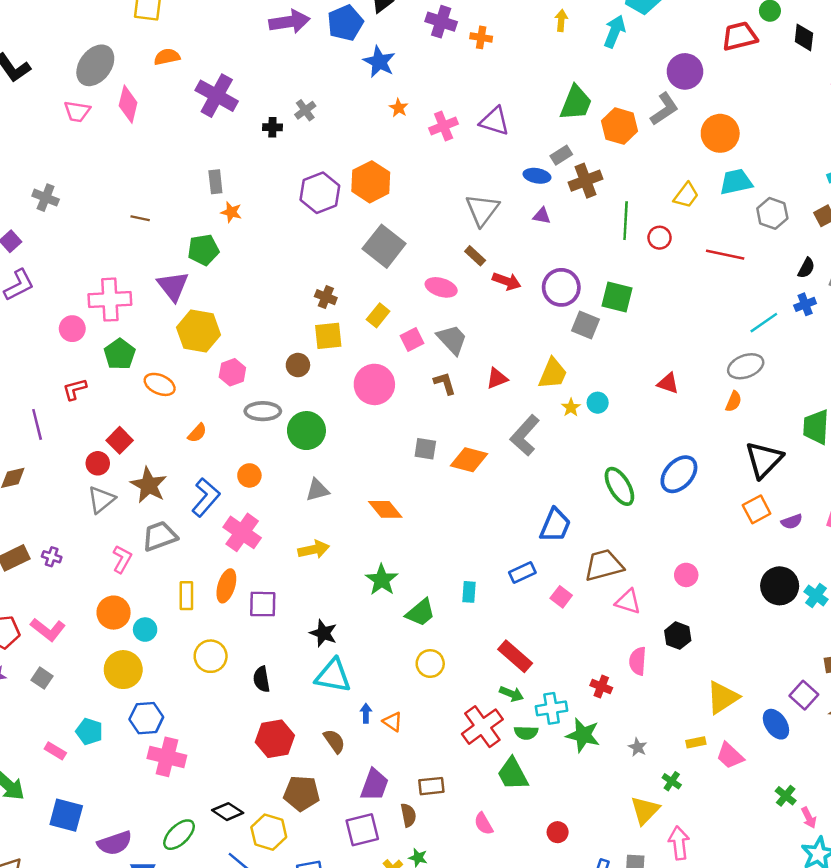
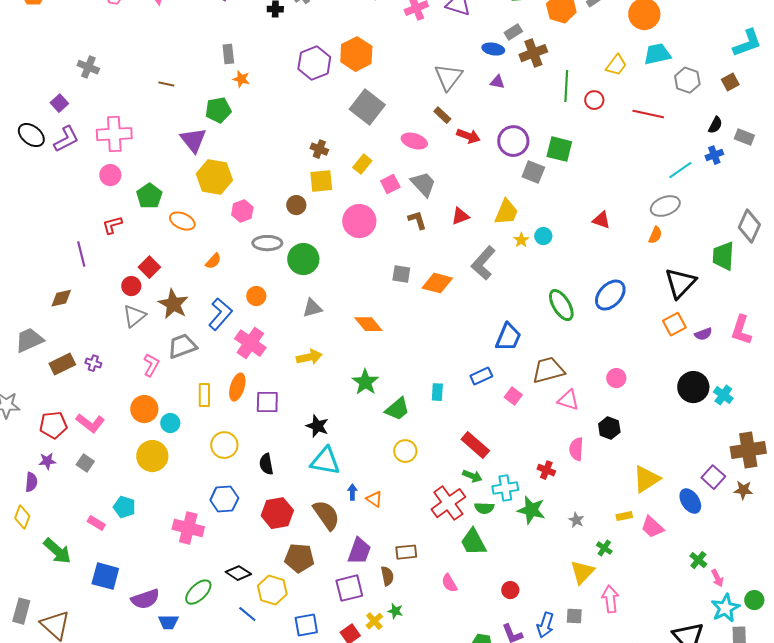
pink cross: (110, 300) -> (114, 134), moved
blue hexagon: (146, 718) -> (224, 499), moved
brown semicircle: (334, 741) -> (326, 515), size x1.5

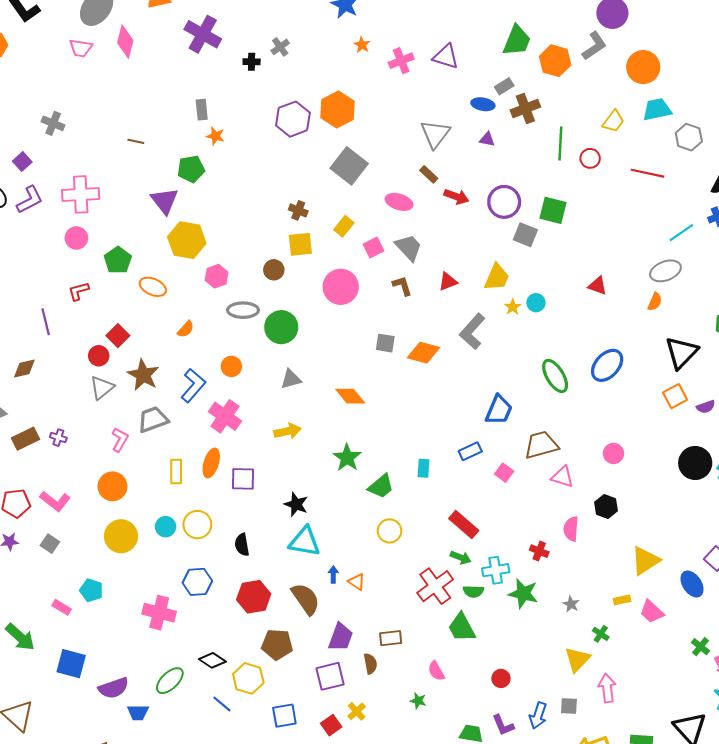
cyan circle: (170, 423) -> (166, 527), moved
green star: (395, 611) -> (418, 701), moved

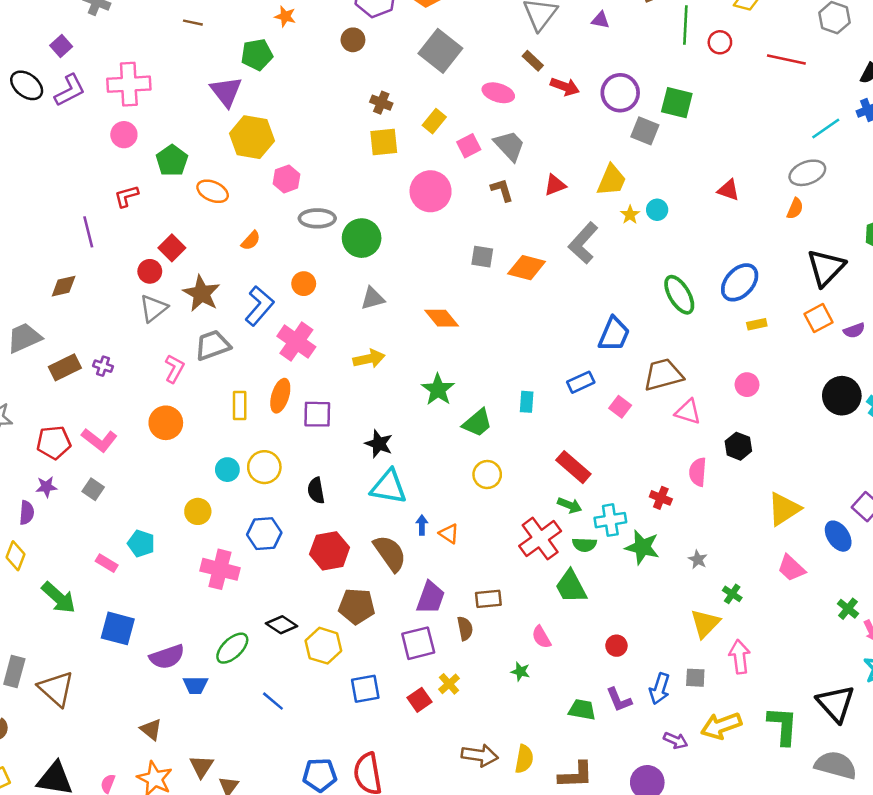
brown circle: (274, 270) -> (353, 40), moved
yellow circle: (121, 536) -> (198, 511), moved, size x0.7
yellow rectangle: (622, 600) -> (757, 324), moved
blue line: (222, 704) -> (273, 701), moved

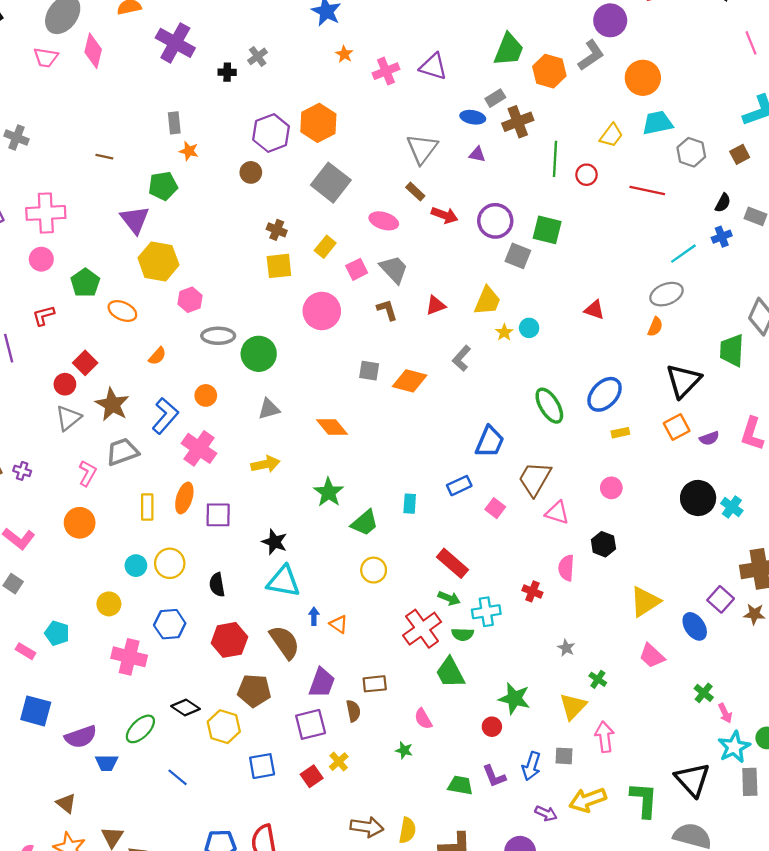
gray L-shape: (583, 243) -> (461, 358), size x0.7
brown trapezoid: (663, 375) -> (535, 479), turned -45
green star: (642, 547) -> (514, 699), moved

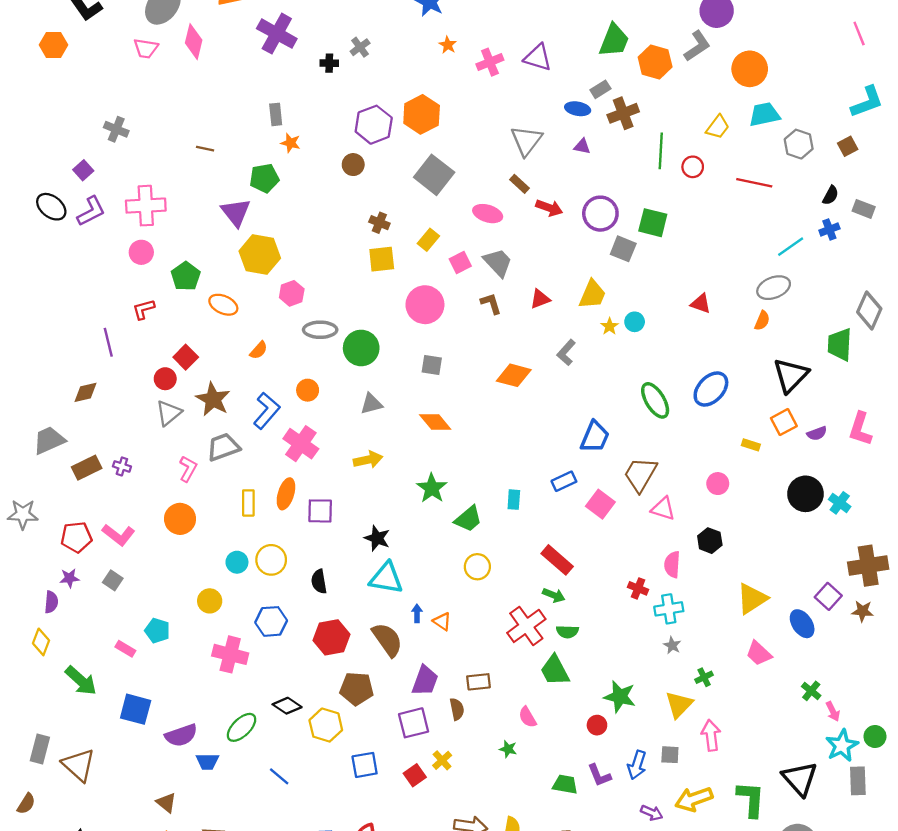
gray square: (369, 371) -> (432, 365), moved
yellow rectangle: (620, 433) -> (751, 445), moved, turned 30
pink square: (495, 508) -> (600, 504), size x1.4
cyan cross: (486, 612) -> (669, 609), moved
green cross: (598, 679) -> (704, 677), turned 30

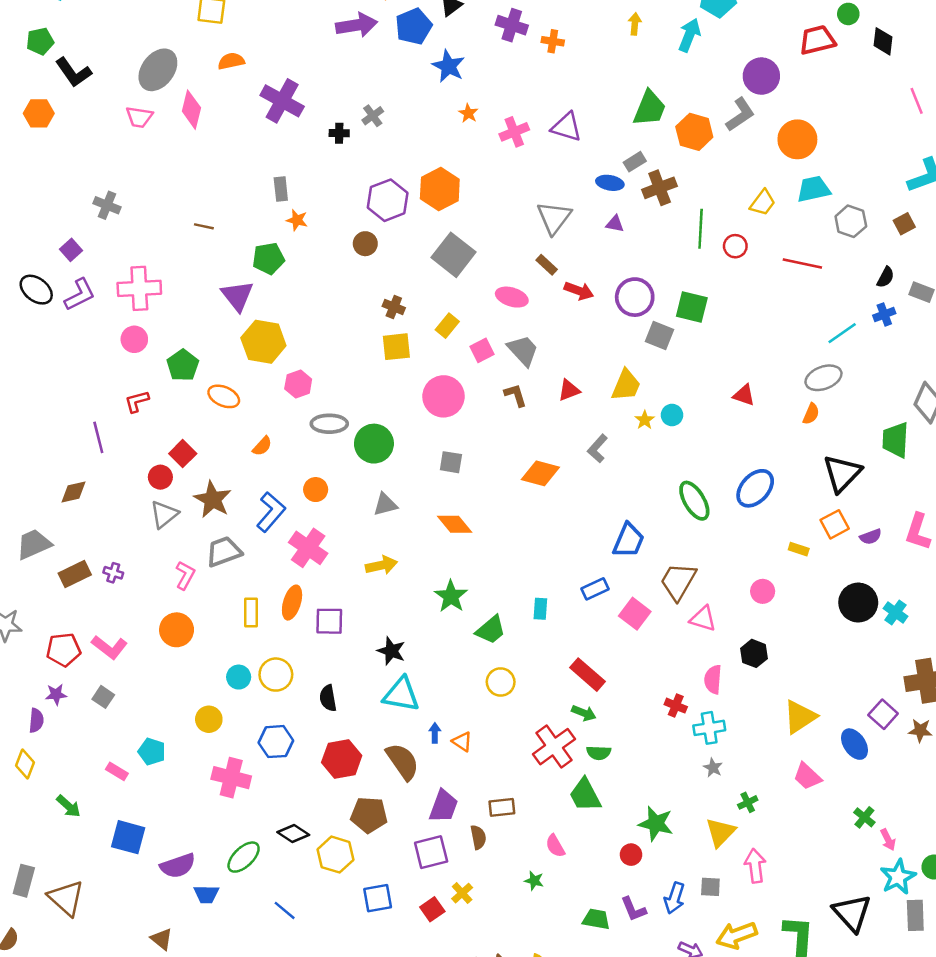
green arrow: (81, 681) -> (69, 806), size x0.7

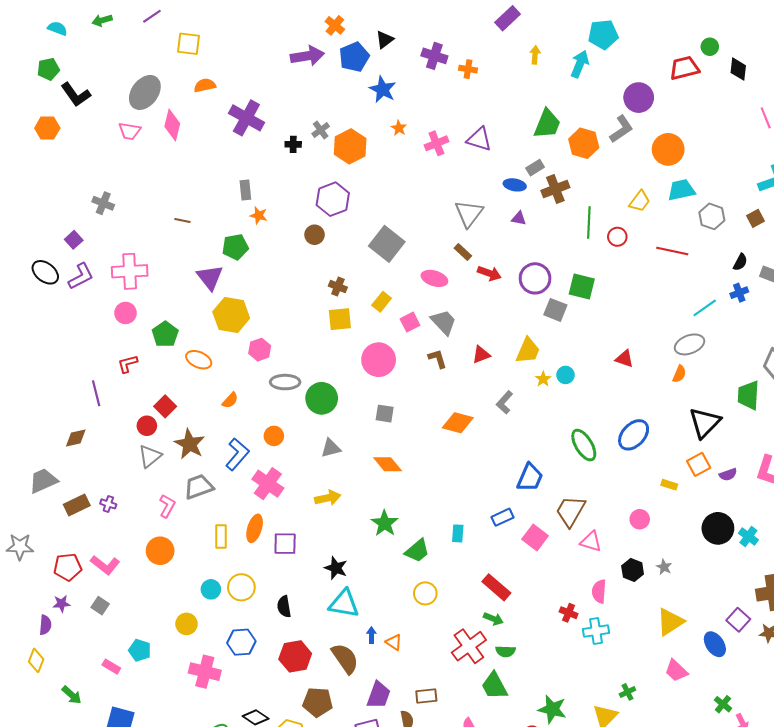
orange hexagon: (440, 189) -> (350, 146), moved
gray star: (713, 768) -> (664, 567), moved

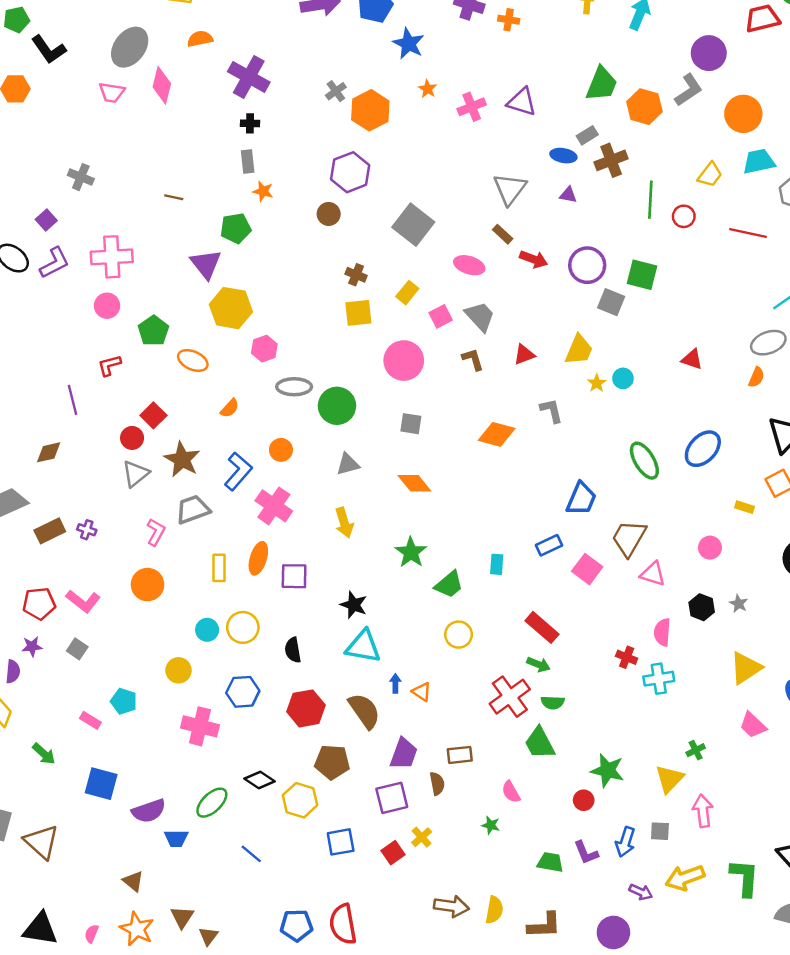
black cross: (293, 144) -> (250, 123), moved
gray L-shape: (505, 402) -> (551, 411), turned 125
yellow arrow: (328, 498) -> (344, 523), turned 85

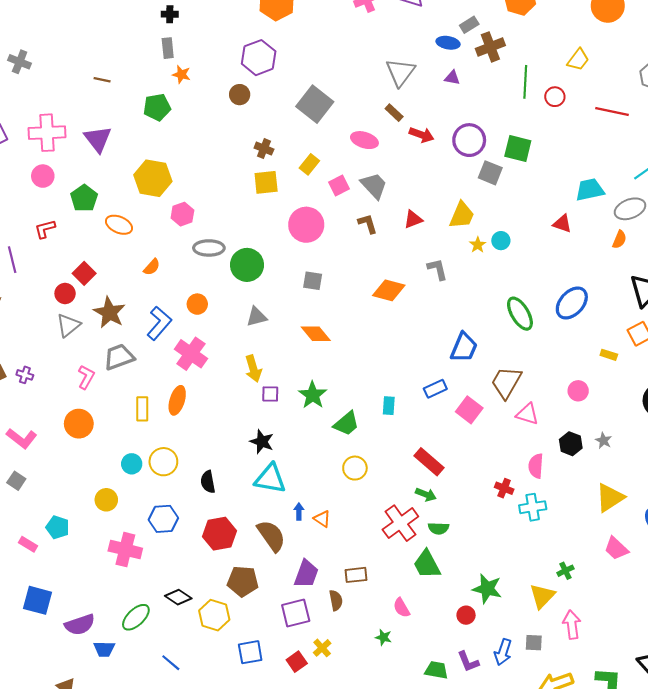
cyan trapezoid: (759, 162) -> (590, 190), moved
purple triangle: (206, 264) -> (98, 139), moved
purple square: (294, 576) -> (270, 394), moved, size x0.7

